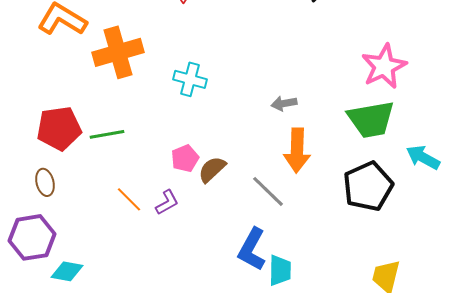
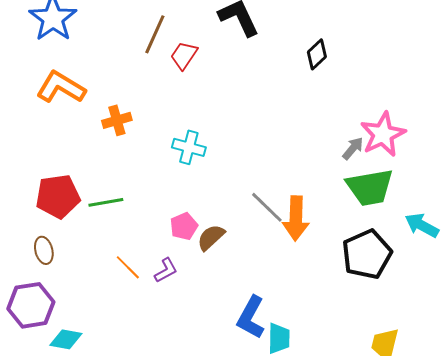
orange cross: (118, 52) -> (117, 120), size x0.6
gray arrow: (284, 103) -> (353, 148), moved, turned 140
gray line: (268, 191) -> (267, 207), moved

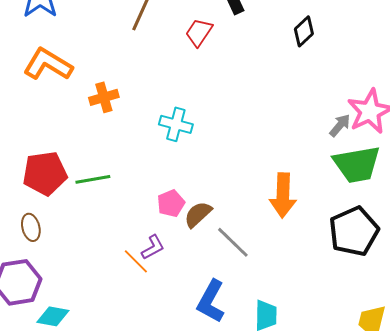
red trapezoid: (184, 55) -> (199, 32), moved
gray line: (267, 207) -> (233, 242), moved
orange line: (128, 267) -> (136, 261), moved
blue L-shape: (251, 317) -> (211, 301), moved

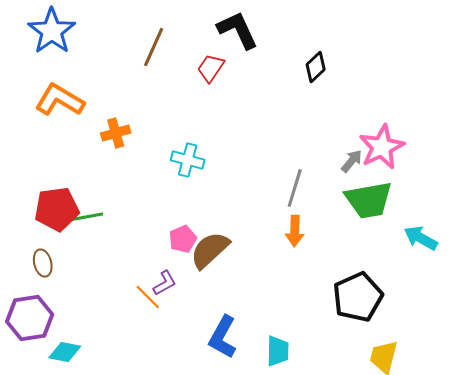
green line: (93, 179) -> (86, 217), moved
orange arrow: (283, 195) -> (295, 231), size x0.7
brown semicircle: (198, 214) -> (210, 250), size x1.4
black pentagon: (354, 231) -> (358, 297), moved
gray line: (233, 242) -> (295, 188), moved, turned 63

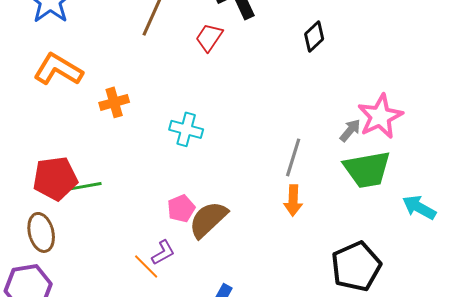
brown ellipse: (43, 263) -> (41, 232), size x1.4

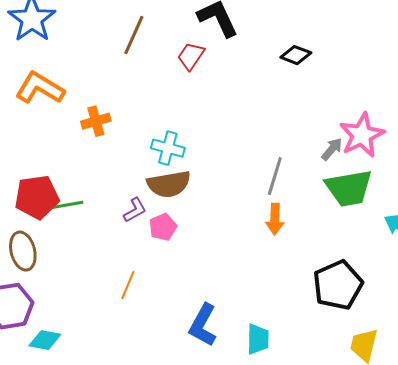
black diamond: (314, 36) -> (296, 55), turned 64
brown semicircle: (208, 219) -> (169, 184), moved, turned -147
purple L-shape: (163, 252) -> (135, 210), moved
orange line: (146, 266) -> (128, 285), turned 68

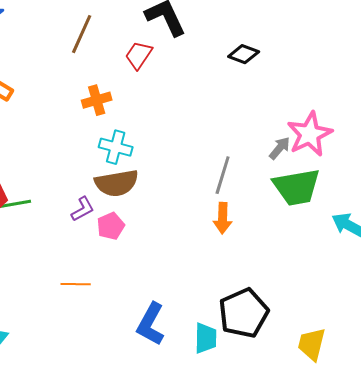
orange cross: (96, 121) -> (97, 100), moved
orange line: (128, 285) -> (76, 284), turned 68
black pentagon: (338, 285) -> (244, 313), moved

